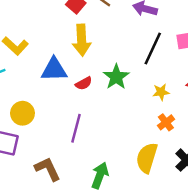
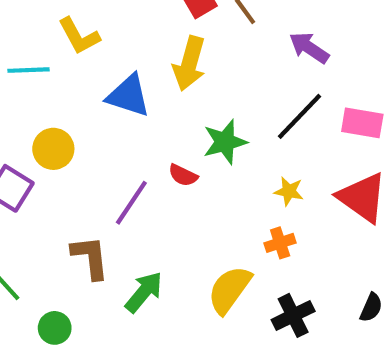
red semicircle: (84, 83) -> (183, 175), moved, turned 35
brown L-shape: (48, 169) -> (90, 257), moved

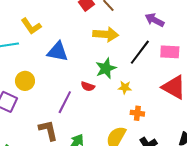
purple arrow: (309, 48) -> (155, 20), moved
yellow arrow: (189, 63) -> (106, 34), moved, turned -95
yellow star: (289, 191) -> (125, 87), moved
orange cross: (280, 243) -> (137, 113), turned 32

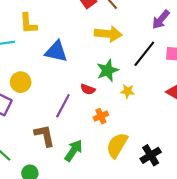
purple arrow: (155, 20) -> (161, 20), turned -78
yellow L-shape: (31, 26) -> (28, 24), turned 30
orange cross: (137, 113) -> (101, 116), moved, turned -32

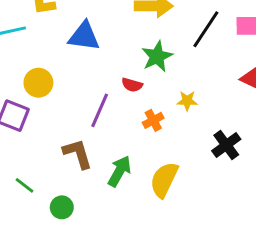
yellow star: (127, 91) -> (187, 101), moved
yellow semicircle: (117, 145) -> (164, 180), moved
black cross: (151, 155) -> (226, 145), moved

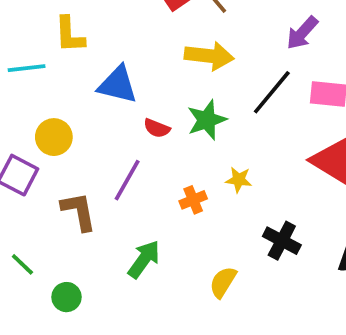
red semicircle: (132, 85) -> (157, 128), moved
black cross: (226, 145) -> (282, 241), turned -32
brown L-shape: (78, 154) -> (79, 211), moved
yellow semicircle: (164, 180) -> (223, 282), moved, size x0.7

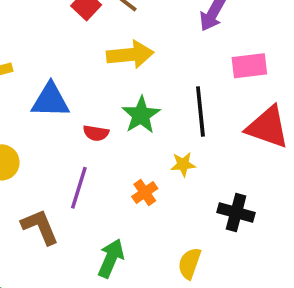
black line: (272, 92) -> (200, 112), moved, turned -33

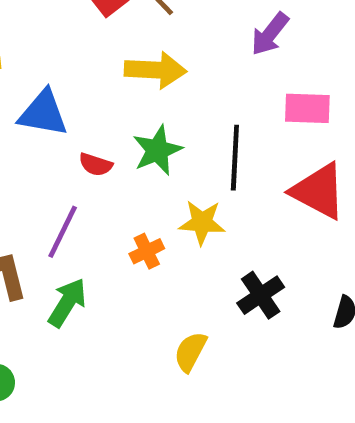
yellow star: (183, 164) -> (202, 222), size x1.4
black cross: (236, 213) -> (261, 295), turned 32
green arrow: (111, 258) -> (67, 303), moved

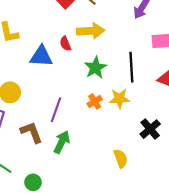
red semicircle: (96, 165) -> (65, 44), moved, turned 56
orange cross: (147, 251) -> (95, 101), moved
yellow semicircle: (190, 352) -> (121, 158), turned 138

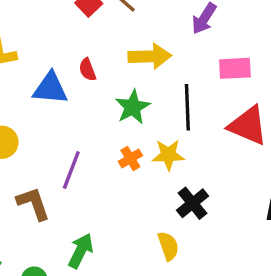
yellow arrow: (91, 31) -> (150, 56), moved
black cross: (150, 129) -> (193, 203), moved
green arrow: (62, 142) -> (81, 251), moved

